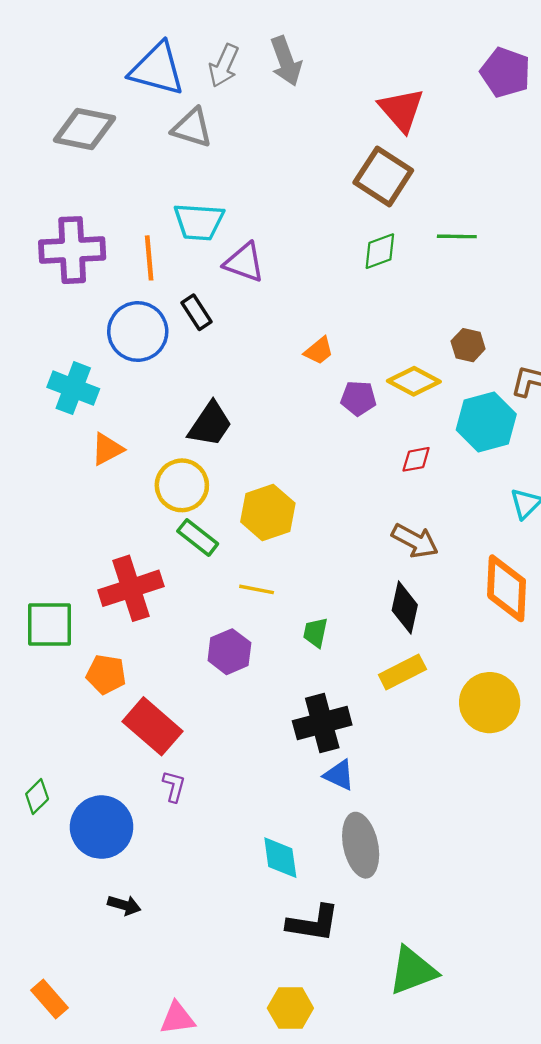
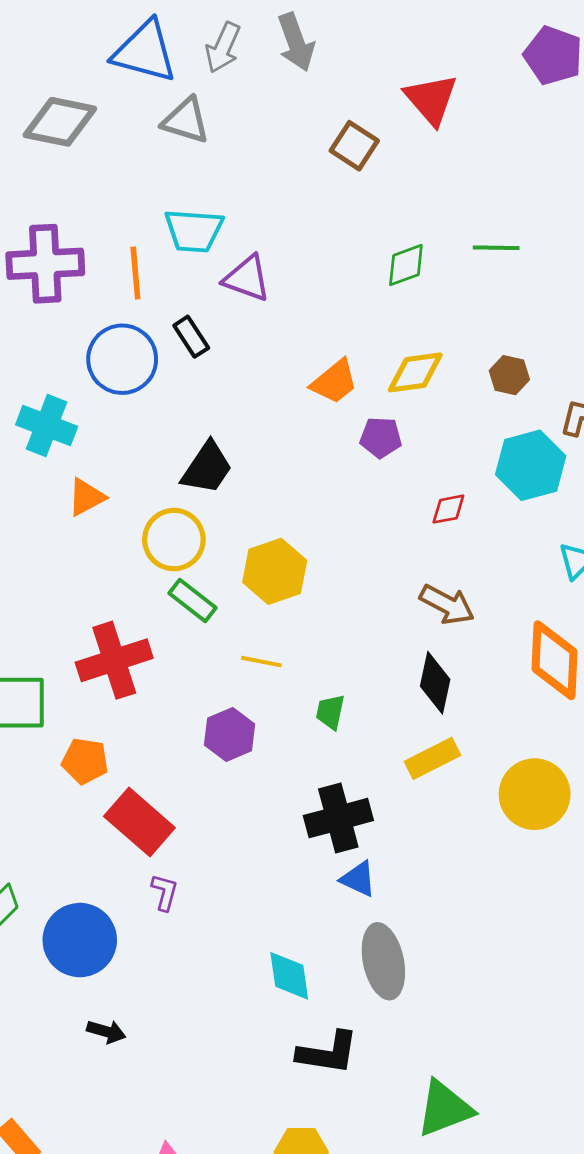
brown square: (383, 176) -> (354, 146), moved, size x0.7
orange trapezoid: (319, 351) -> (334, 382), size x1.4
yellow diamond: (414, 381) -> (415, 372), moved, turned -36

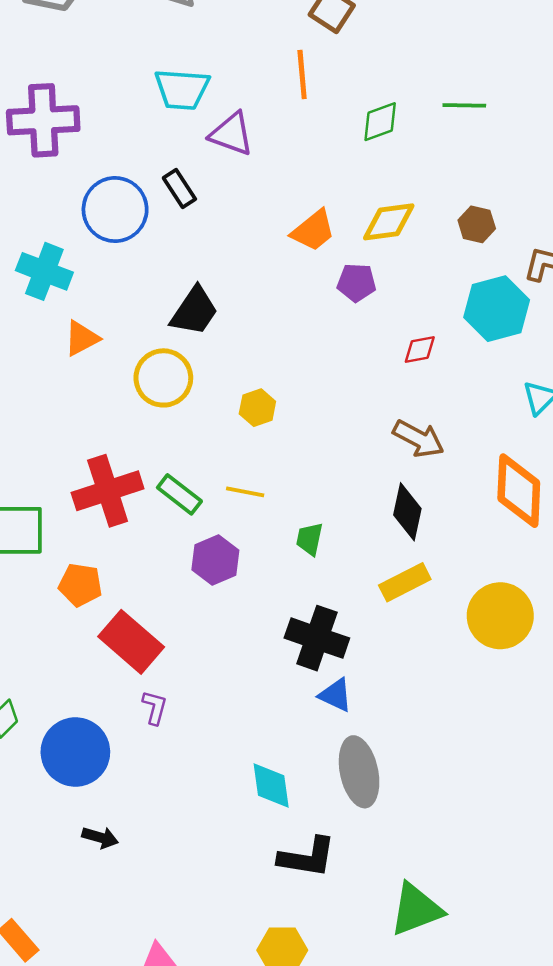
orange line: (135, 273) -> (302, 74), moved
yellow hexagon: (275, 571) -> (257, 408), size x0.6
green rectangle: (192, 601) -> (179, 494), moved
black cross: (338, 818) -> (317, 638), turned 34

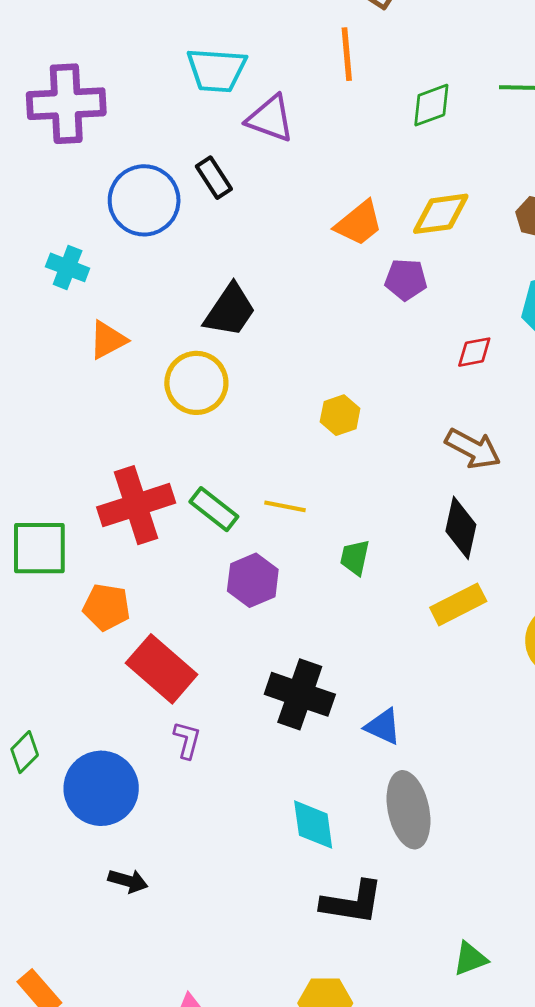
cyan cross: (44, 271) -> (68, 267), size x0.7
yellow hexagon: (257, 408) -> (340, 415), moved
black cross: (317, 638) -> (300, 694), moved
green triangle: (416, 909) -> (470, 959), size x0.6

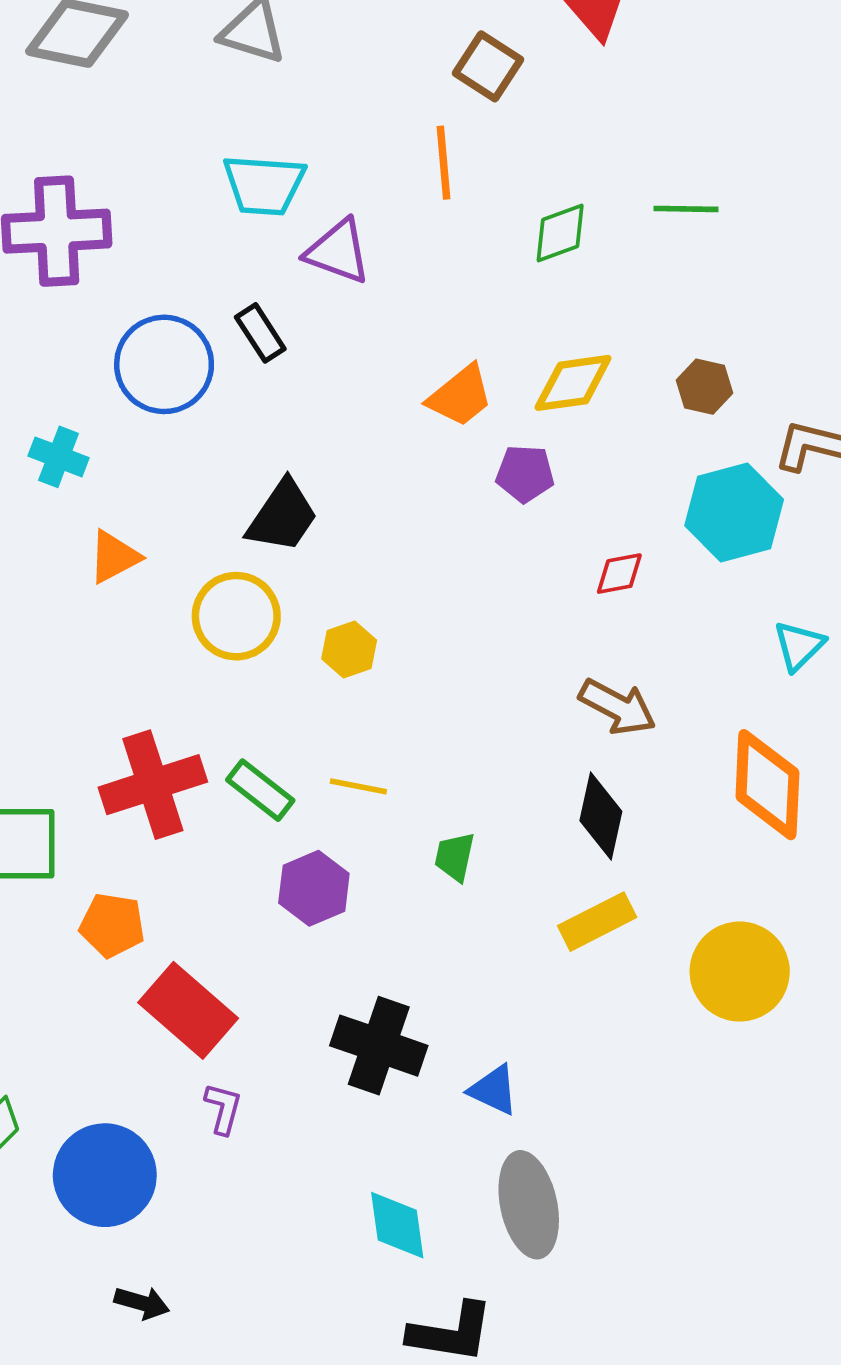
yellow hexagon: (340, 415) -> (349, 649), moved

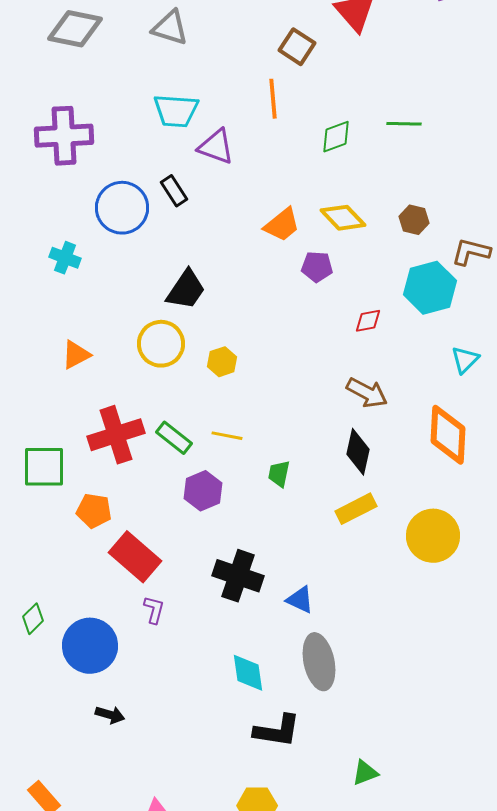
yellow diamond: (573, 383) -> (343, 218), turned 54
orange triangle: (114, 557) -> (76, 355), moved

